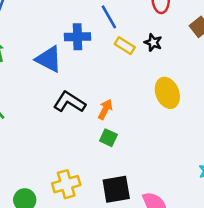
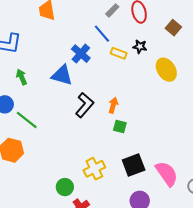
blue cross: (78, 37) -> (81, 54), turned -36
yellow ellipse: (167, 93) -> (166, 70), moved
black L-shape: (69, 102) -> (85, 105), turned 110

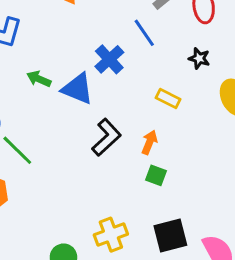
yellow rectangle: (119, 53) -> (168, 98), moved
green arrow: (22, 77) -> (39, 79), moved, turned -49

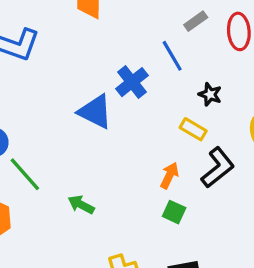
black star: (199, 58) -> (210, 94), moved
green arrow: (39, 79) -> (81, 205), moved
black L-shape: (106, 137) -> (218, 168), moved

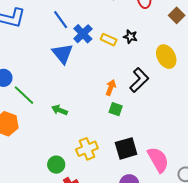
blue line: (172, 56) -> (61, 20), moved
blue triangle: (95, 112) -> (63, 54), turned 30
yellow rectangle: (193, 129) -> (109, 40), moved

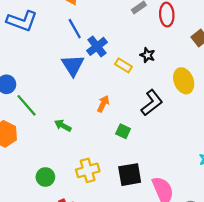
yellow rectangle: (109, 40) -> (124, 65), moved
orange arrow: (111, 88) -> (103, 104), moved
green circle: (56, 165) -> (45, 177), moved

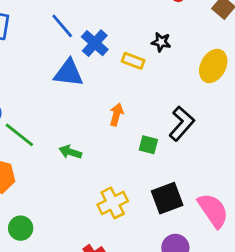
blue triangle: (73, 65) -> (69, 73), turned -40
yellow ellipse: (184, 81) -> (213, 66), turned 60
black L-shape: (152, 103) -> (182, 124), moved
green circle: (45, 177) -> (21, 228), moved

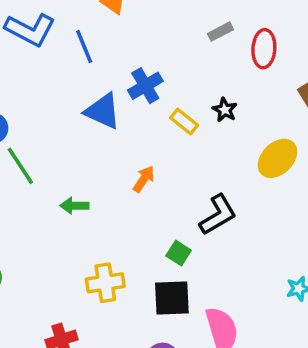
blue line: (62, 26) -> (84, 47), moved
green square: (148, 145) -> (179, 253), moved
green arrow: (70, 152) -> (74, 206), turned -35

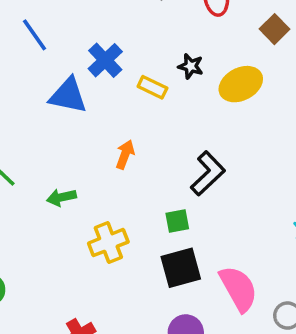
yellow ellipse: (278, 158) -> (241, 84), moved, turned 30
green square: (179, 253) -> (177, 221), turned -30
yellow cross: (105, 283) -> (108, 243), moved

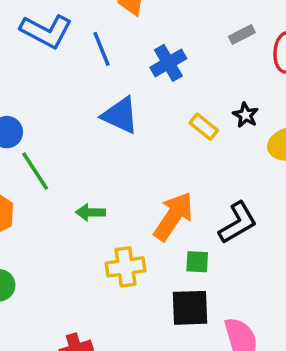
blue cross: (105, 60) -> (168, 63), moved
orange arrow: (125, 154) -> (173, 216), moved, size x1.8

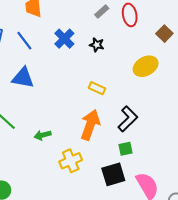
blue triangle: (120, 115) -> (23, 78), moved
black star: (246, 115) -> (97, 45), moved
yellow rectangle: (204, 127) -> (97, 88), moved
green square: (197, 262) -> (125, 149), moved

